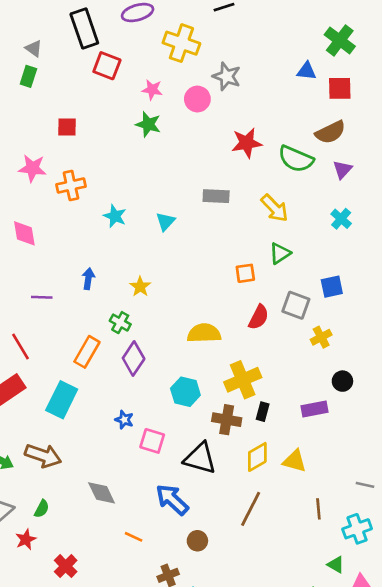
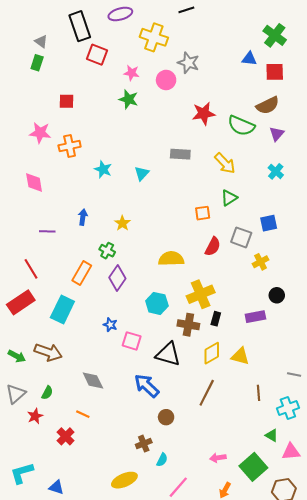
orange line: (134, 537) -> (83, 414), moved

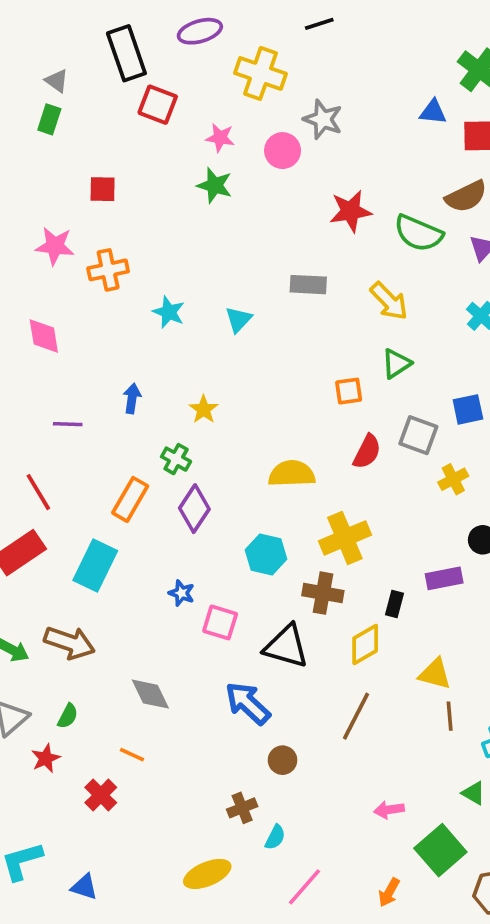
black rectangle: (216, 319) -> (395, 604), moved
yellow triangle: (240, 356) -> (435, 674), moved
pink arrow: (218, 458) -> (389, 810), moved

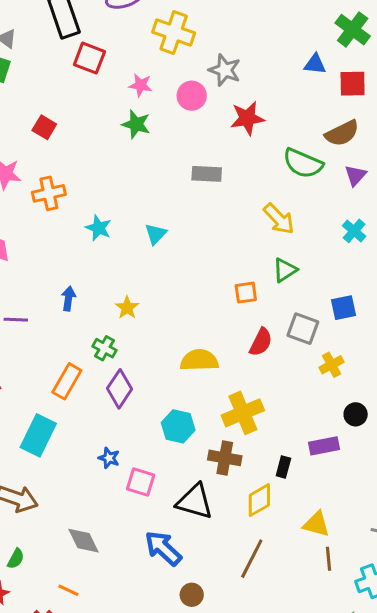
red square: (103, 189) -> (44, 127), turned 30
red star: (350, 211) -> (247, 118), moved
gray rectangle: (308, 285) -> (207, 174), moved

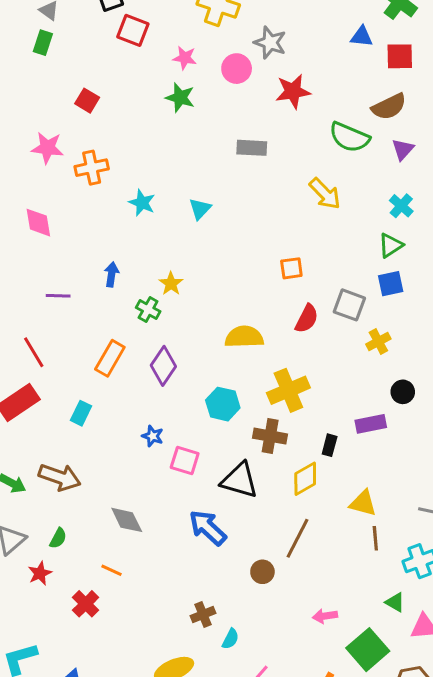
green triangle: (285, 270) -> (391, 245), moved
green cross: (104, 348) -> (148, 309), moved
cyan rectangle: (38, 435) -> (81, 413), size x0.6
brown circle: (192, 595) -> (262, 572), moved

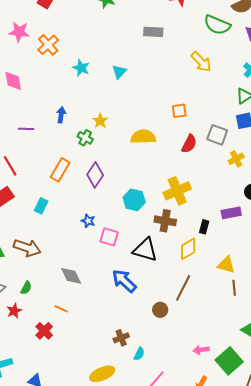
orange cross: (92, 168) -> (48, 45), turned -30
yellow semicircle: (244, 337) -> (143, 137), moved
pink arrow: (325, 616) -> (201, 350), moved

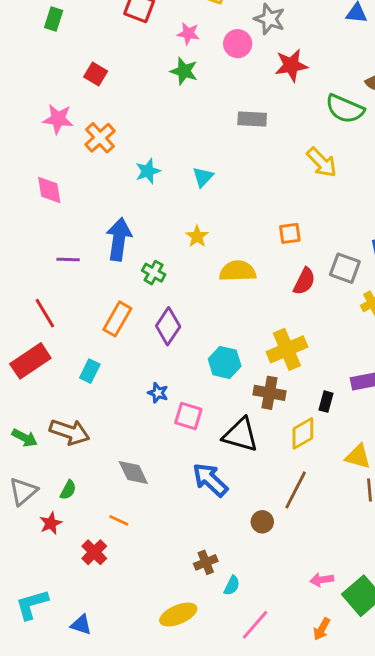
cyan star: (81, 68) -> (148, 171), turned 30
blue arrow: (61, 115) -> (119, 239), size x1.8
yellow star: (100, 121) -> (197, 236), moved

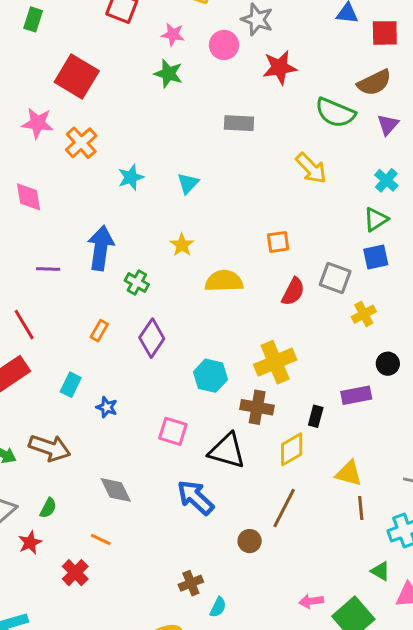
red square: (96, 74) -> (77, 77), size x1.8
orange rectangle: (117, 319) -> (99, 331), size x0.6
blue star: (158, 393) -> (107, 407), moved

